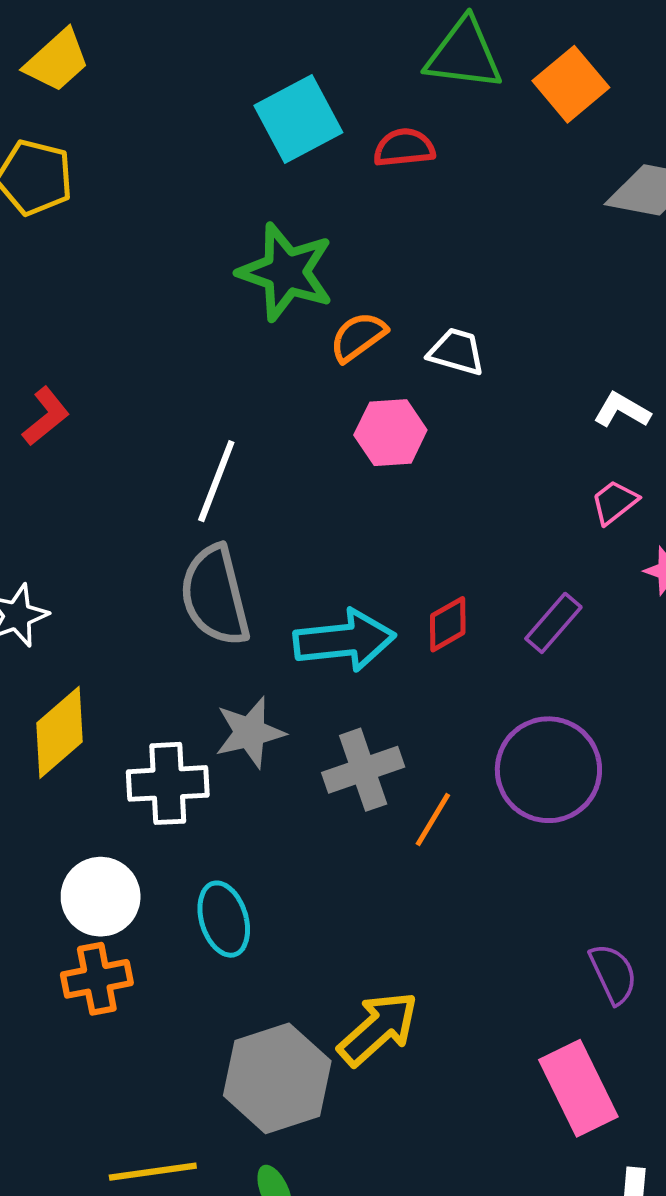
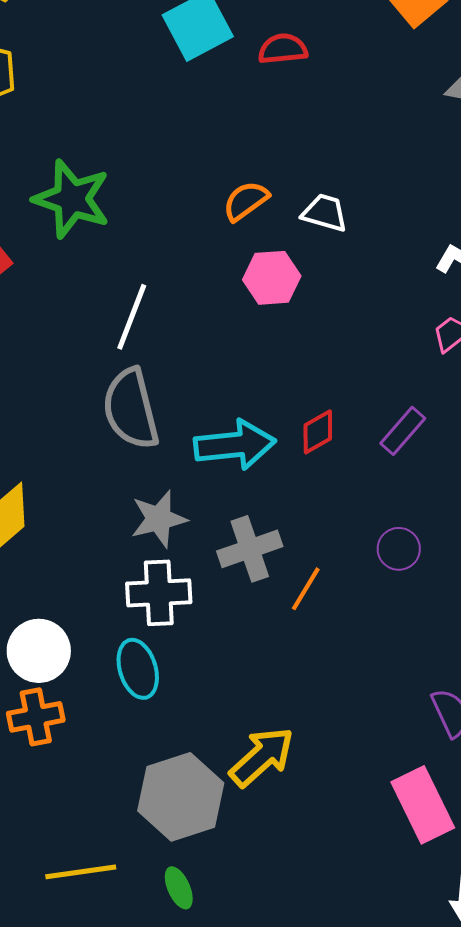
green star: (286, 272) -> (72, 199), moved
purple circle: (548, 770) -> (399, 549), size x0.5
white cross: (168, 783) -> (159, 593), moved

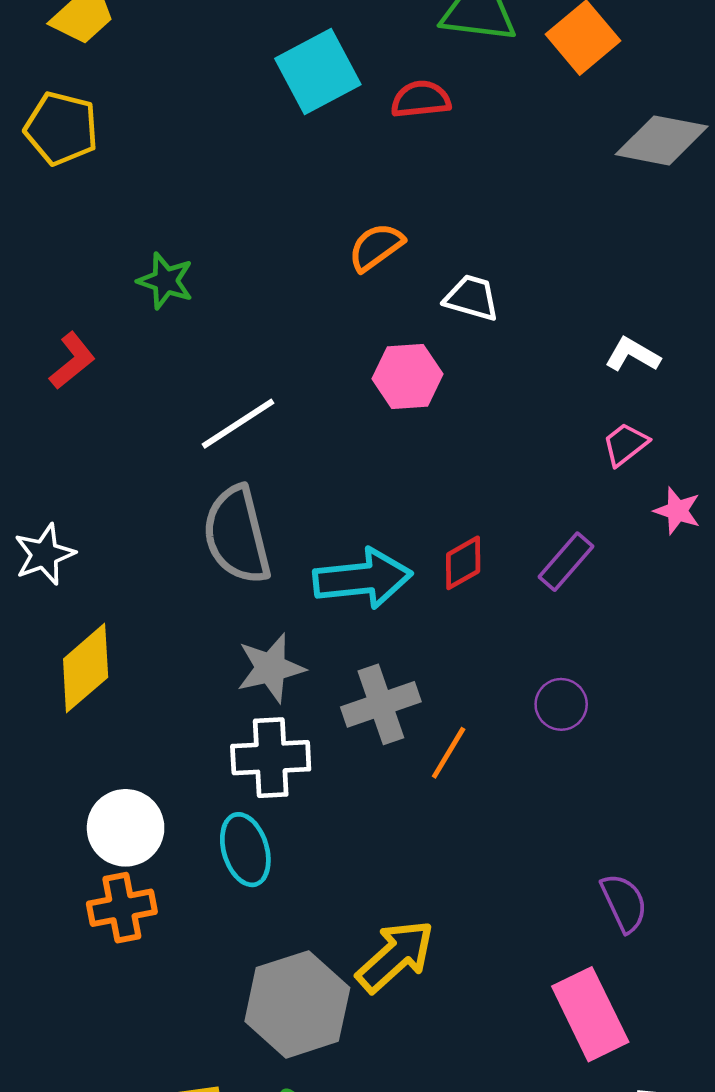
green star: (72, 199) -> (165, 281), size x0.6
orange semicircle: (246, 201) -> (376, 247), moved
white line: (132, 317) -> (238, 424), turned 36

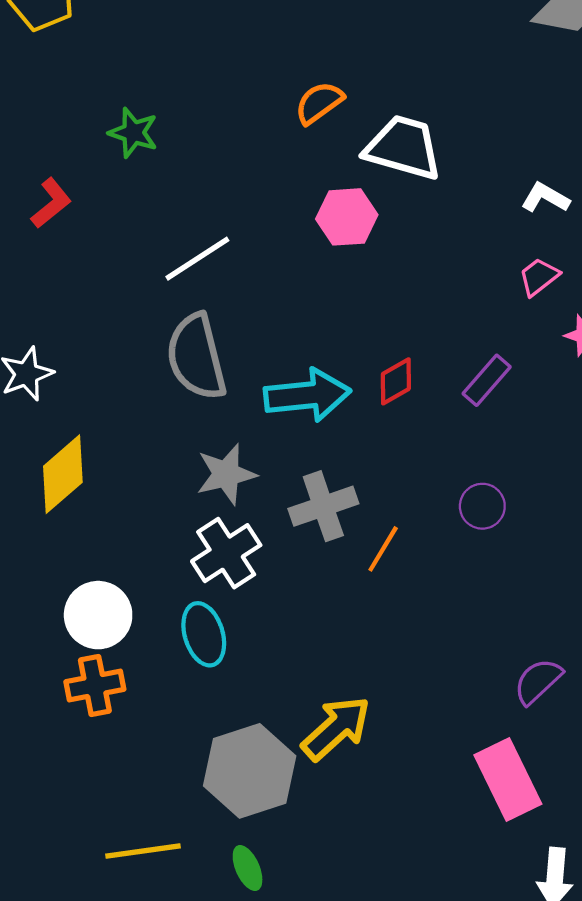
white trapezoid: (472, 298) -> (403, 148), size x1.6
white cross: (271, 758) -> (226, 553), turned -30
purple semicircle: (624, 903) -> (538, 681), turned -108

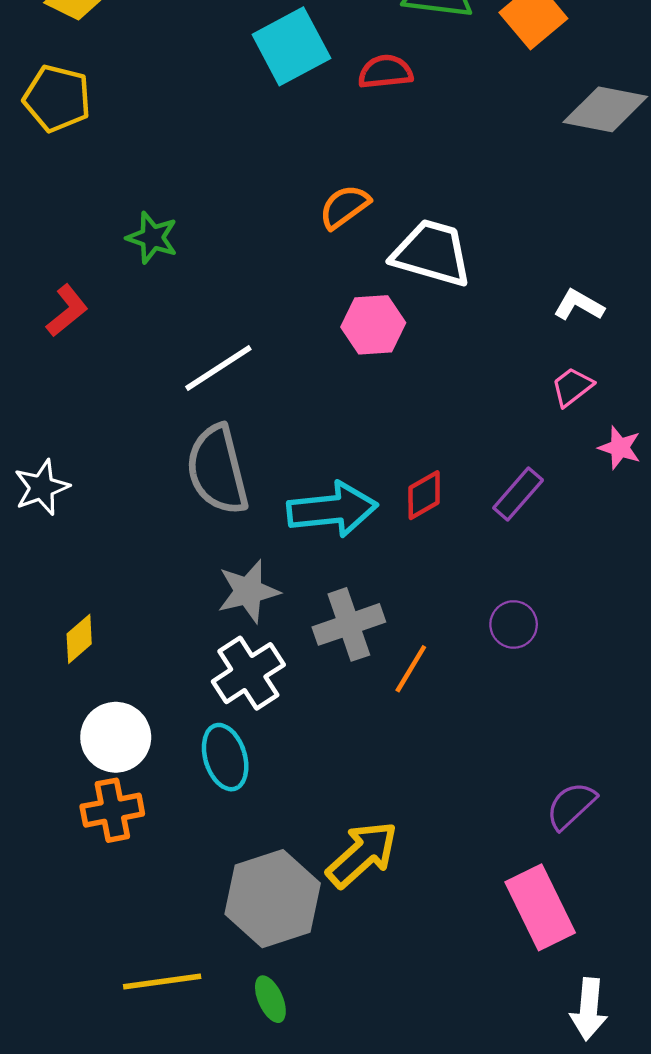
yellow diamond: (63, 474) -> (79, 639), moved, size x0.6

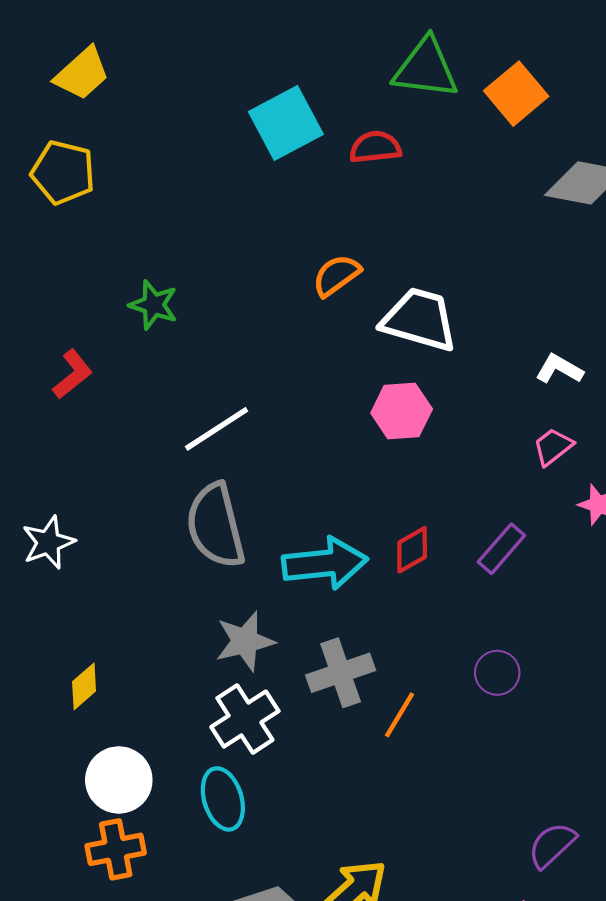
pink hexagon: (373, 325) -> (402, 411), moved

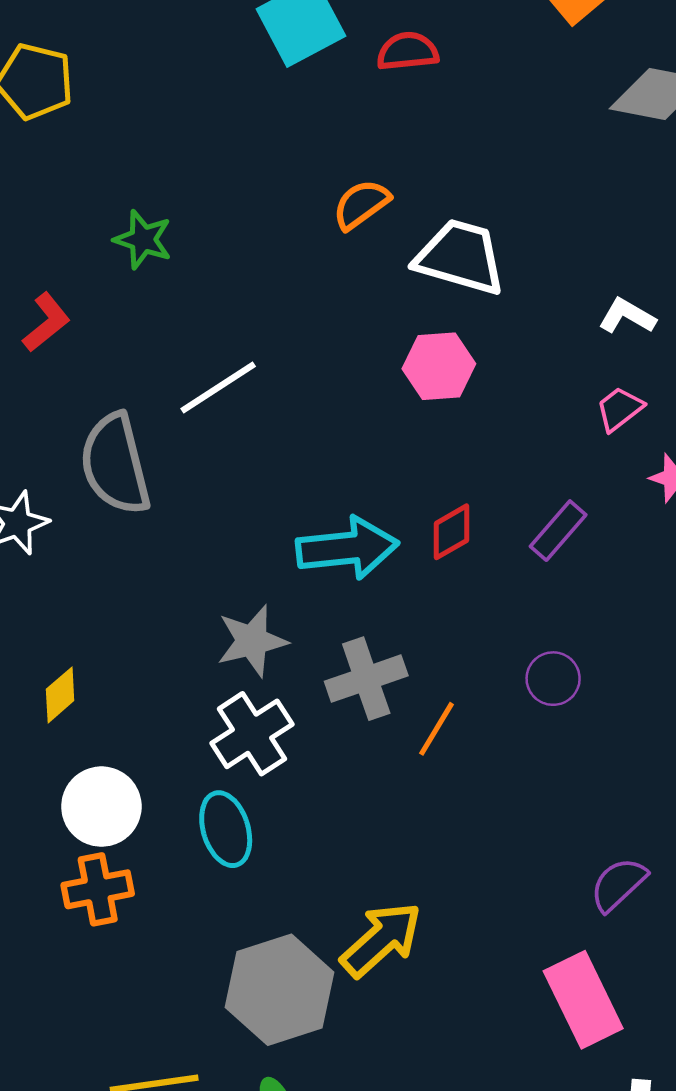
gray semicircle: (215, 526) -> (115, 464), moved

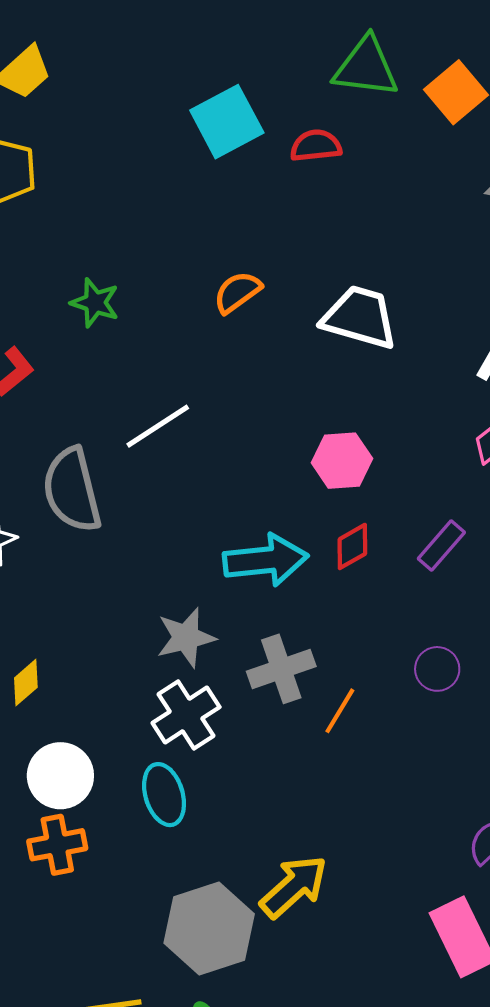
orange semicircle: (361, 204) -> (237, 292), moved
pink hexagon: (439, 366) -> (342, 461), moved

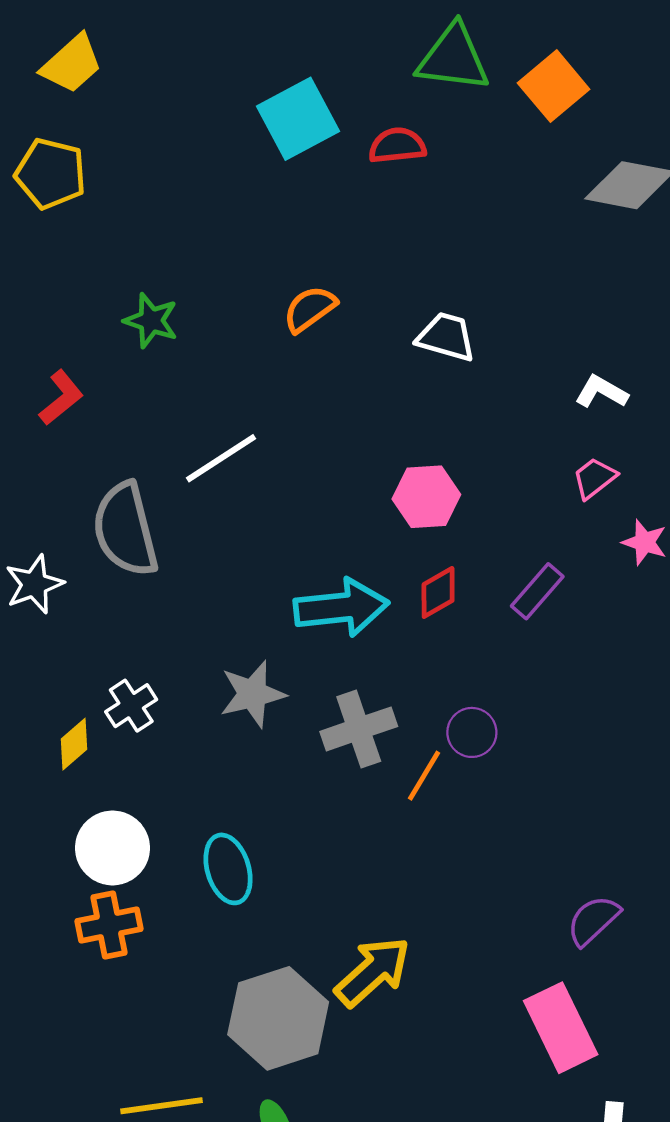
white trapezoid: (360, 317) -> (446, 337), size x0.7
purple circle: (437, 669) -> (472, 732), moved
white cross: (186, 715) -> (131, 706), moved, size x0.7

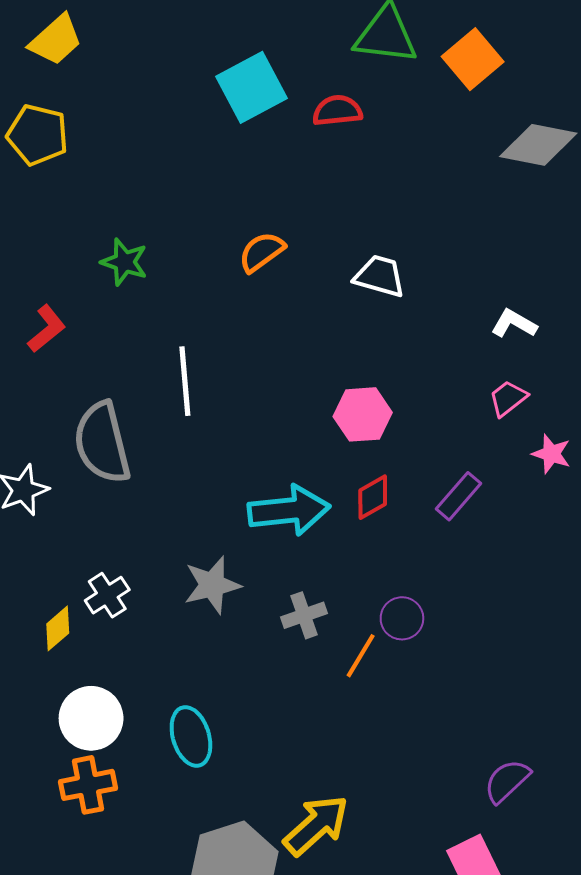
white line: (221, 458) -> (185, 381), turned -62
gray cross: (359, 729) -> (304, 615), size x0.7

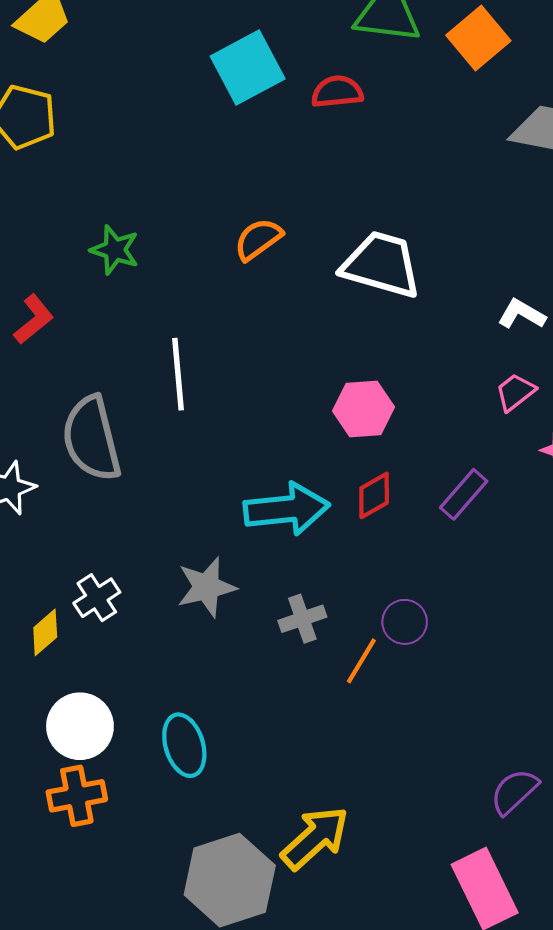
white trapezoid: (380, 276) -> (381, 265), size x1.5

